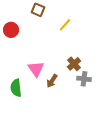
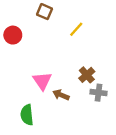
brown arrow: (52, 81) -> (61, 95), turned 80
green semicircle: (16, 88) -> (27, 115), moved

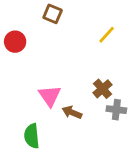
yellow line: (76, 29) -> (107, 35), moved

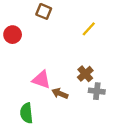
pink triangle: (50, 96) -> (41, 80), turned -36

